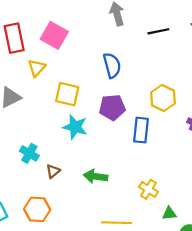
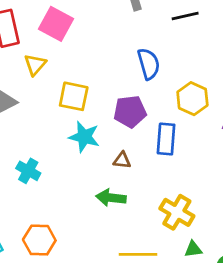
blue semicircle: (112, 65) -> (149, 64), moved
brown triangle: (53, 171) -> (122, 160), moved, turned 48
yellow cross: (148, 189) -> (177, 212), size x1.4
green triangle: (169, 213) -> (193, 249), moved

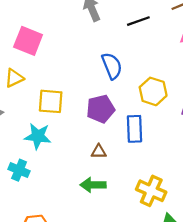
yellow triangle: (35, 65) -> (14, 78), turned 30
cyan star: (84, 137) -> (38, 136), moved

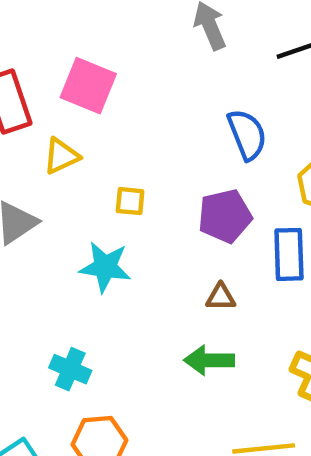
yellow square: (51, 101) -> (130, 201), size x0.6
cyan cross: (19, 170) -> (70, 369), moved

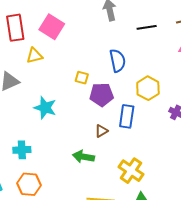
yellow square: (130, 201) -> (82, 78), moved
brown triangle: (221, 297) -> (101, 131), moved, turned -40
cyan cross: (70, 369) -> (22, 150), turned -36

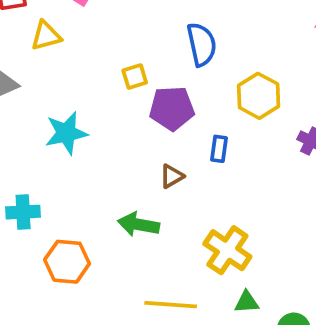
yellow square: (82, 78) -> (135, 77), turned -32
cyan star: (45, 108) -> (66, 133), turned -30
blue rectangle: (127, 116) -> (219, 149), size x0.6
orange hexagon: (29, 184) -> (67, 262), moved

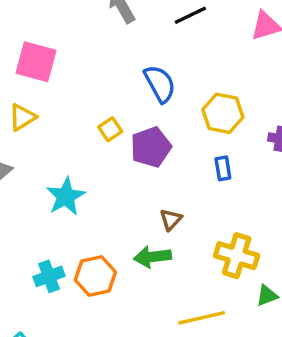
blue rectangle: (219, 149) -> (223, 168), moved
brown triangle: (172, 176) -> (171, 220), moved
orange hexagon: (67, 262) -> (95, 276), moved

